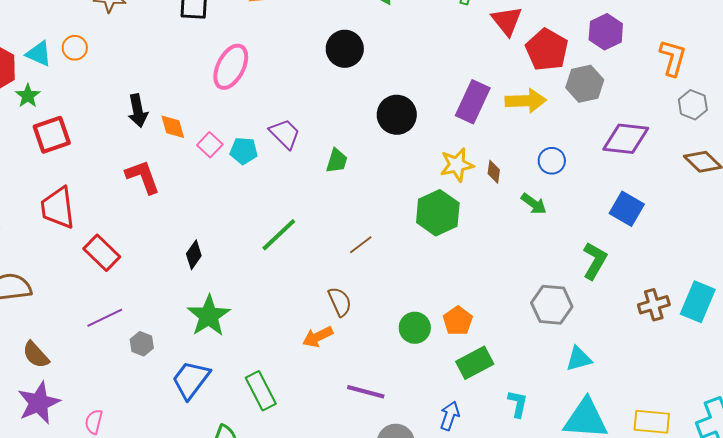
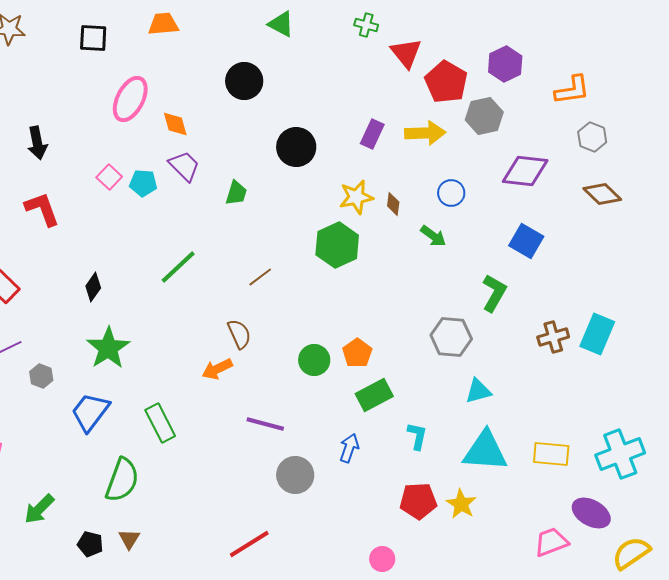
orange L-shape: (673, 58) -> (572, 90), turned 66
purple rectangle: (473, 102) -> (372, 134), size x0.7
orange diamond: (173, 127) -> (175, 124), moved

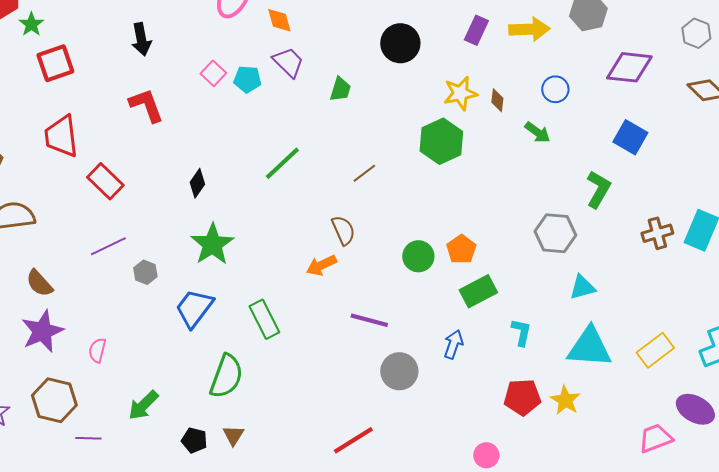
yellow rectangle: (551, 454) -> (655, 350), turned -42

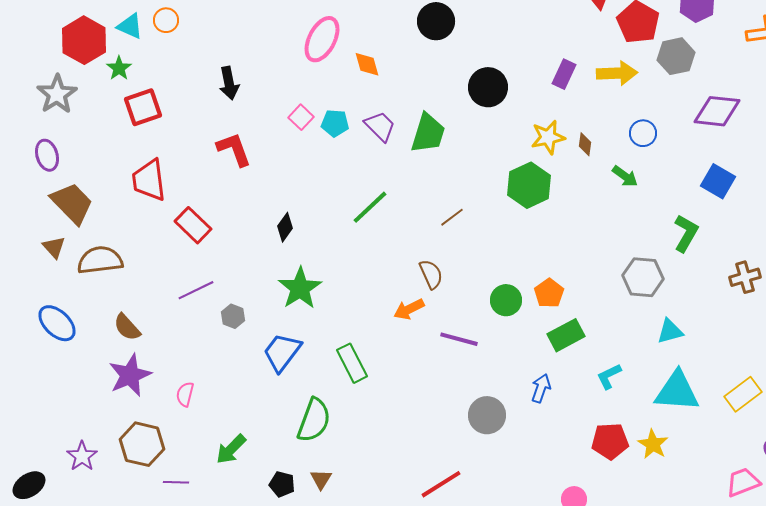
purple trapezoid: (288, 62) -> (380, 126), moved
green trapezoid: (340, 89) -> (428, 133), size x1.6
purple line: (369, 320) -> (459, 339), moved
cyan L-shape: (521, 332) -> (609, 376), turned -128

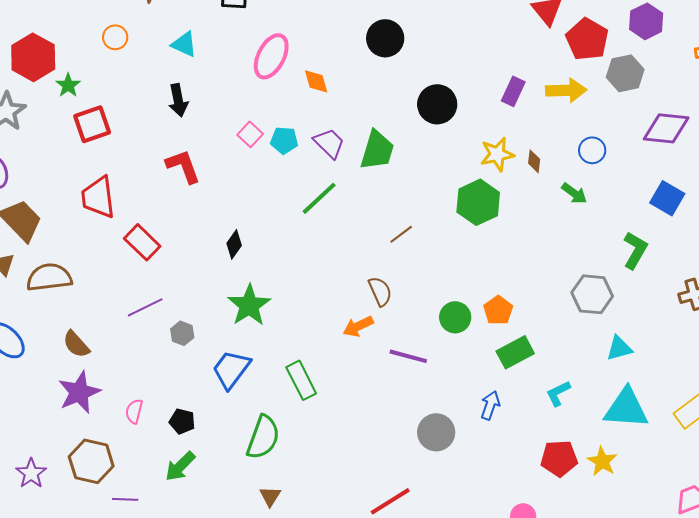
cyan triangle: (130, 26) -> (184, 44), moved
green line: (370, 207) -> (319, 198), moved
black pentagon: (282, 484) -> (182, 421), moved

